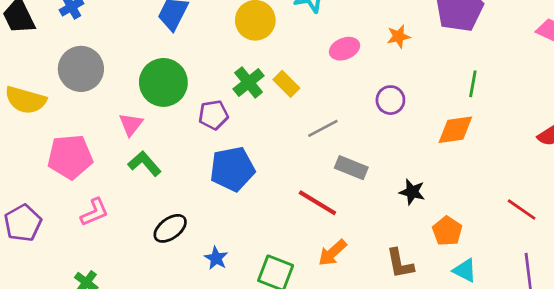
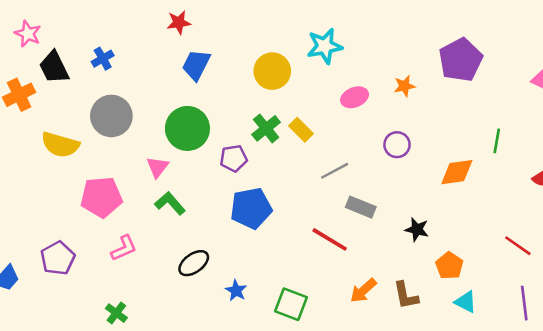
green line: (473, 84) -> (497, 141), moved
orange arrow: (332, 253) -> (363, 291), moved

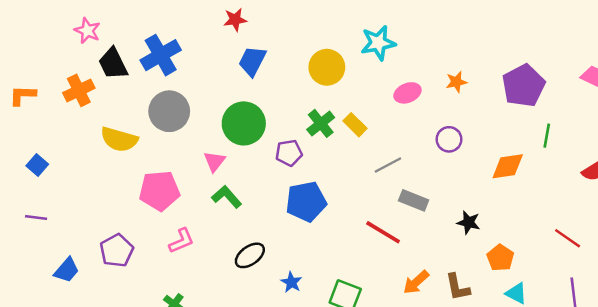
blue cross: (103, 59) -> (161, 55), size x1.8
purple pentagon: (461, 60) -> (524, 86), moved

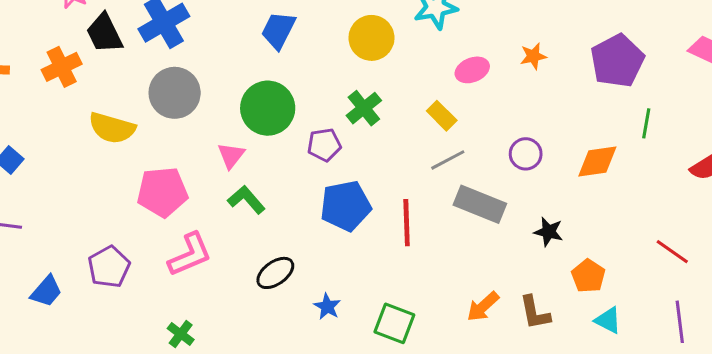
yellow rectangle: (355, 125) -> (442, 116), moved
purple circle: (449, 139) -> (526, 154), moved
gray rectangle: (414, 200) -> (480, 204), size x1.4
red line: (383, 232) -> (407, 223), moved, turned 57
pink L-shape: (181, 241) -> (190, 255), size x1.4

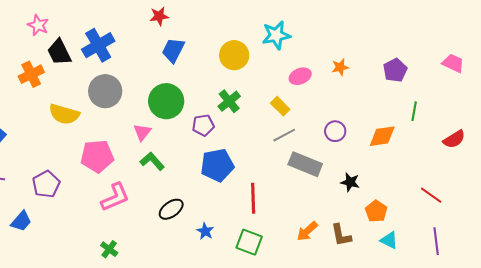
purple pentagon: (617, 61) -> (395, 70), size x0.7
red line: (407, 223) -> (253, 198), moved
purple pentagon: (109, 267) -> (46, 184), moved

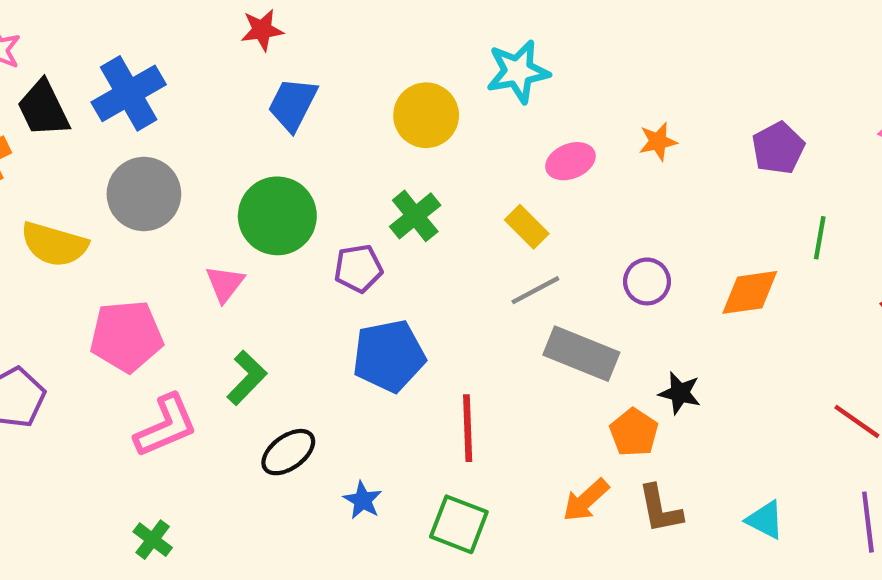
green L-shape: (152, 161) -> (247, 378), moved, turned 85
orange pentagon: (376, 211) -> (634, 432), moved

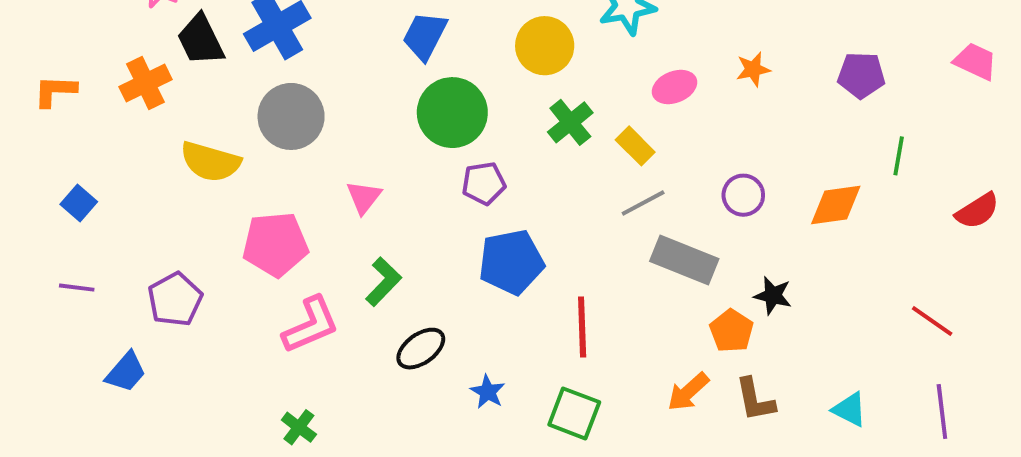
purple pentagon: (778, 148) -> (861, 75), turned 30
green circle: (277, 216) -> (452, 113), moved
green cross: (415, 216) -> (570, 122), moved

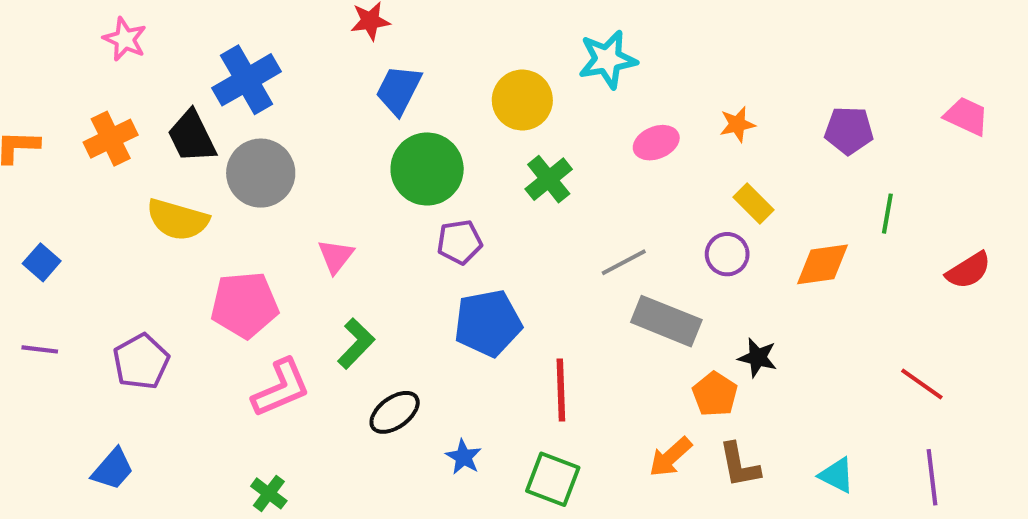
black trapezoid: (201, 40) -> (192, 137), moved
yellow rectangle: (635, 146) -> (754, 203), moved
blue trapezoid: (126, 372) -> (113, 469), moved

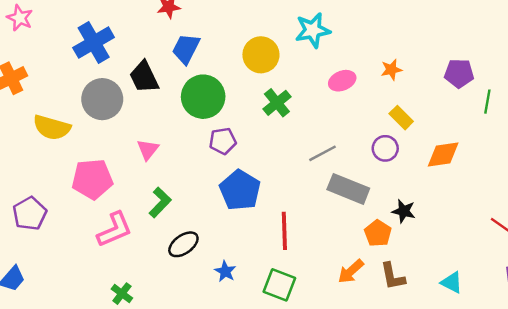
black trapezoid: (192, 137) -> (144, 77), moved
green line: (887, 214) -> (487, 102), moved
blue pentagon: (488, 323) -> (240, 190), turned -30
green cross: (269, 493) -> (122, 294), moved

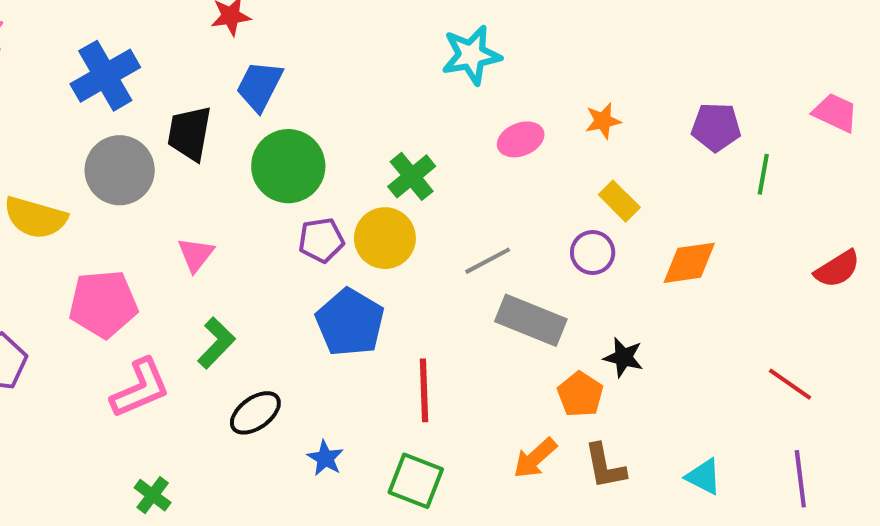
yellow circle: (261, 55) -> (385, 238), moved
black trapezoid: (144, 77) -> (190, 133), turned 36

